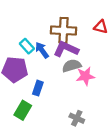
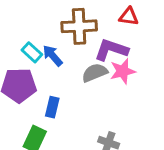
purple L-shape: (66, 49) -> (111, 50), moved
pink star: (85, 76) -> (123, 71), moved

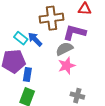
pink star: (123, 71) -> (67, 66), moved
blue rectangle: (52, 107) -> (27, 75), moved

